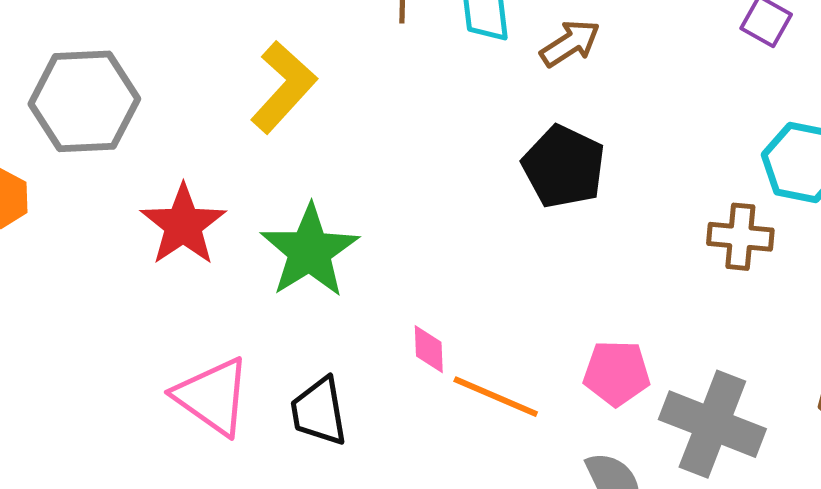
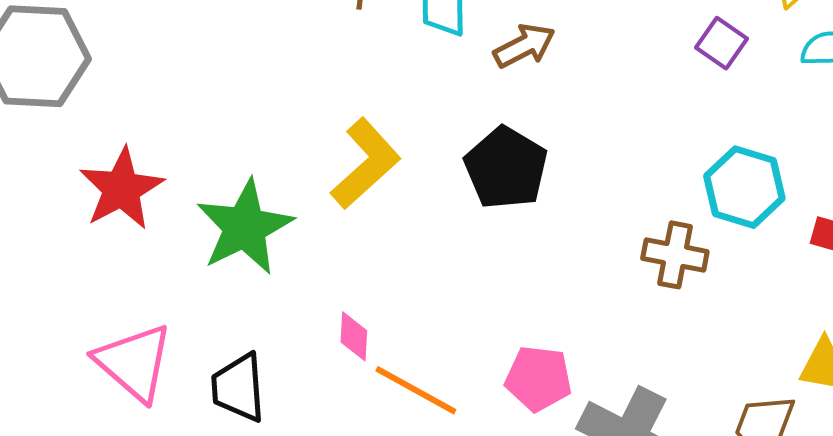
yellow L-shape: (283, 87) -> (366, 164), moved

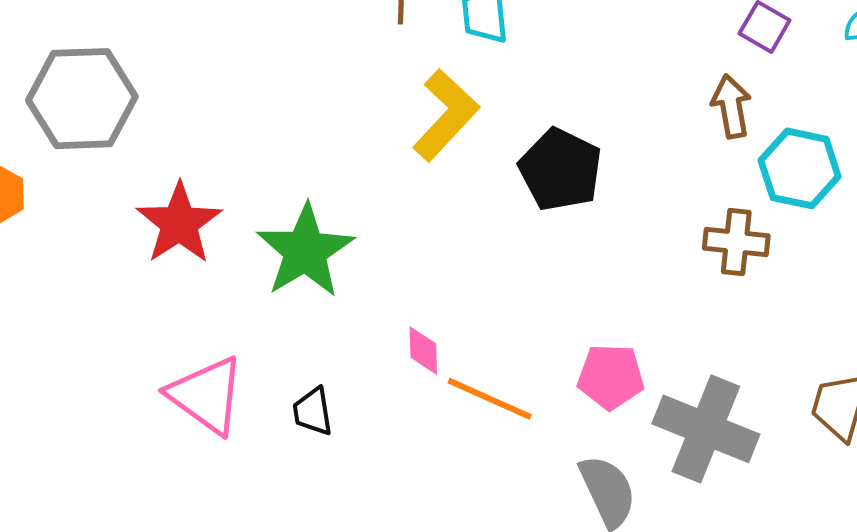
brown arrow: (524, 46) -> (731, 106), moved, turned -68
yellow L-shape: (366, 164) -> (446, 115), moved
black trapezoid: (238, 388) -> (313, 412), size x0.7

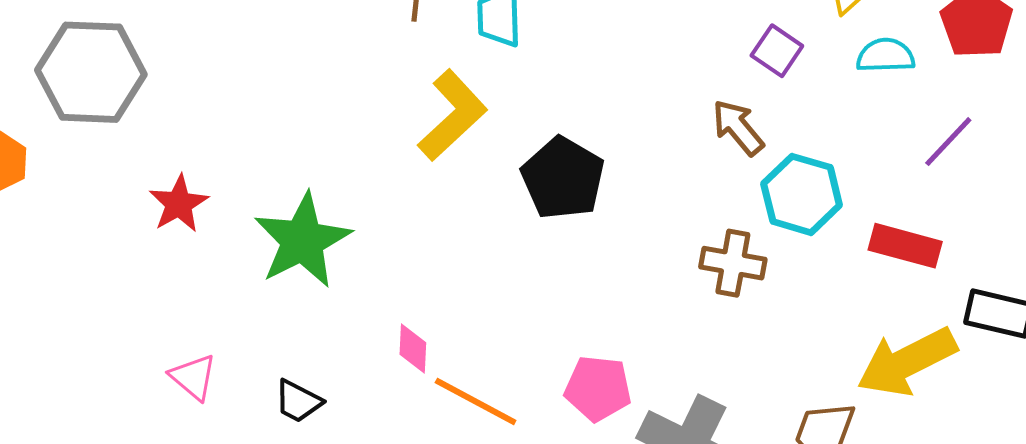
brown arrow: (731, 106) -> (738, 127), turned -34
red star: (179, 223) -> (179, 204), size x0.7
pink triangle: (206, 395) -> (193, 377), size x0.6
black trapezoid: (313, 412) -> (298, 401), turned -58

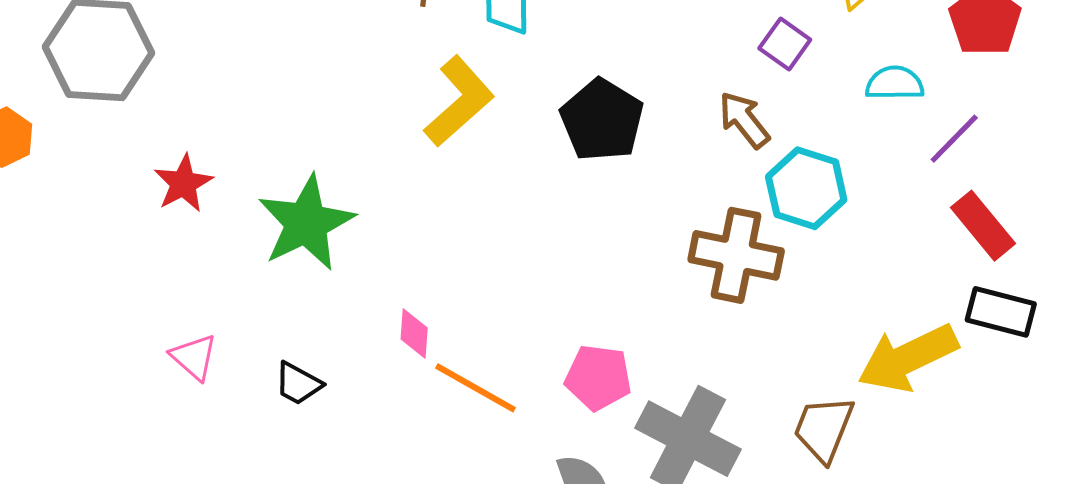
cyan semicircle: (885, 56) -> (895, 83), moved
black pentagon: (563, 178) -> (602, 120), moved
red rectangle: (905, 246) -> (983, 226), moved, turned 34
brown cross: (733, 263) -> (736, 255), size x1.4

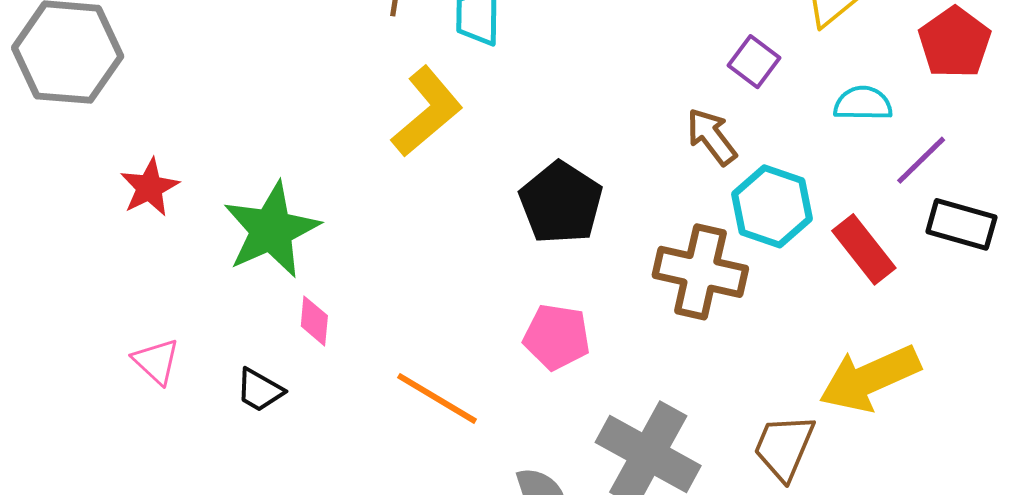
black pentagon: (602, 120) -> (561, 203), moved
red rectangle: (983, 226) -> (864, 249), moved
black rectangle: (1001, 312) -> (961, 224), moved
pink diamond: (414, 333) -> (314, 321), moved
pink pentagon: (598, 377) -> (557, 337), moved

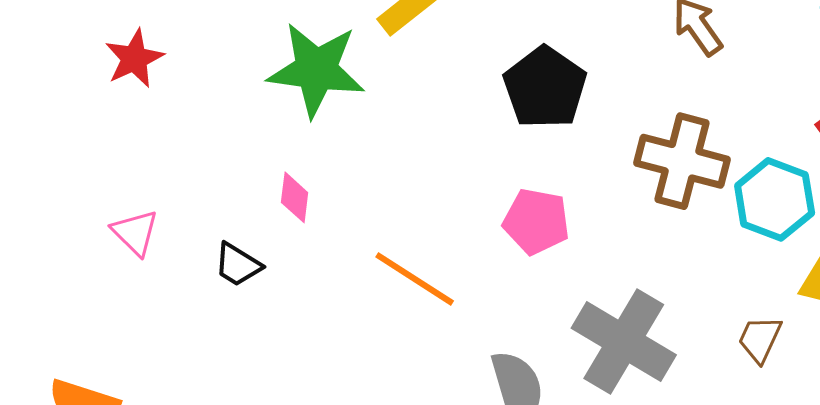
cyan hexagon: (772, 206) -> (775, 199), moved
green star: (271, 230) -> (316, 70), moved, turned 30
brown trapezoid: (784, 447) -> (760, 339), size x0.7

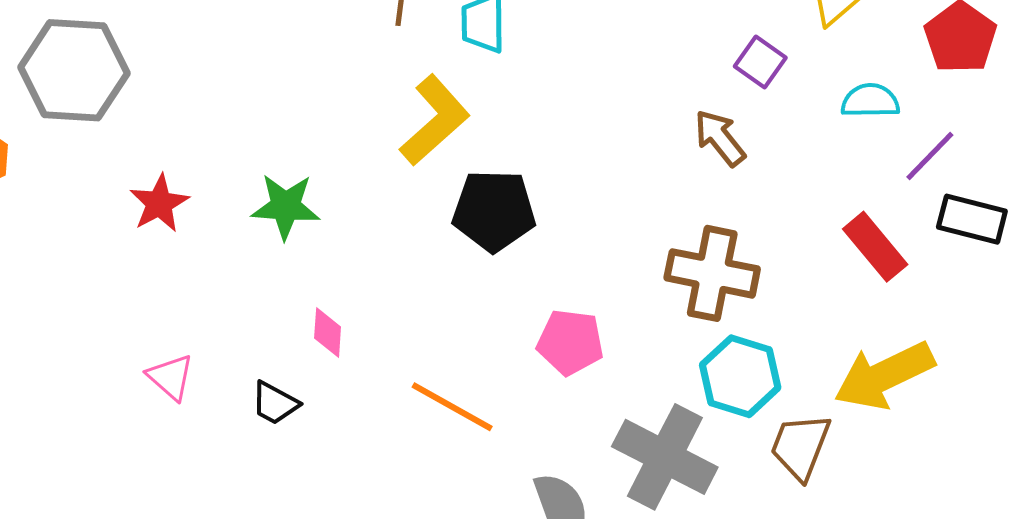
green star: (316, 70) -> (286, 206), moved, size x0.7
black pentagon: (545, 87) -> (494, 211), moved, turned -30
cyan hexagon: (775, 199) -> (740, 376), moved
brown trapezoid: (760, 339) -> (800, 446), size x1.4

